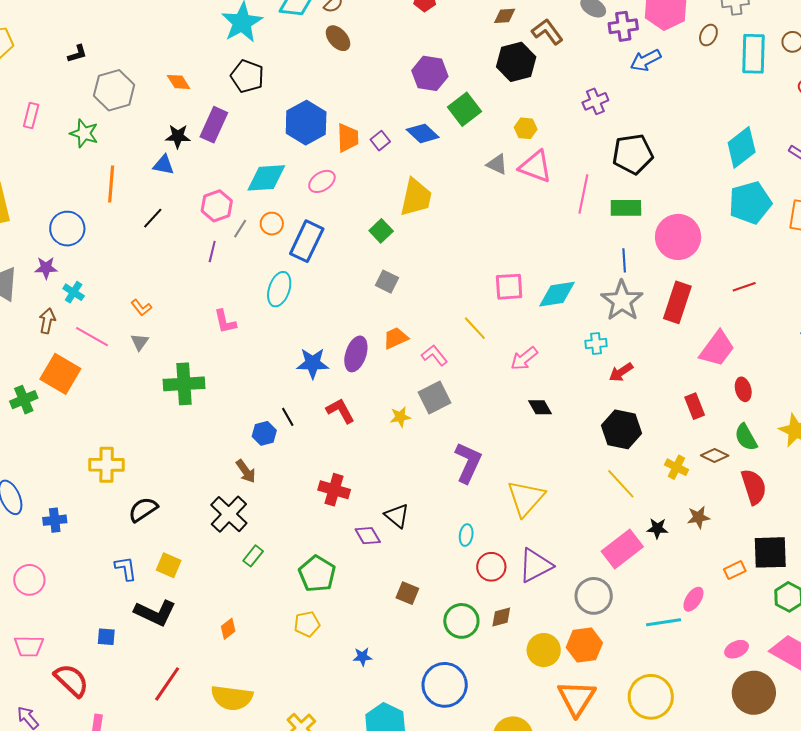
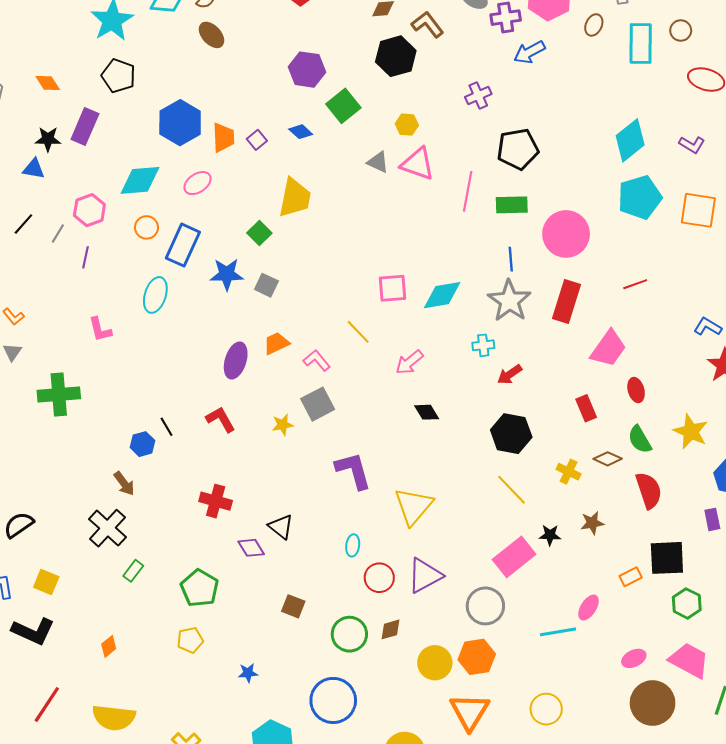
blue diamond: (423, 133) -> (301, 132), size x0.7
gray line: (240, 229) -> (58, 234), moved
blue star: (313, 363) -> (227, 274), moved
purple L-shape: (468, 463) -> (353, 471), turned -39
yellow circle: (651, 697) -> (546, 709), size x0.7

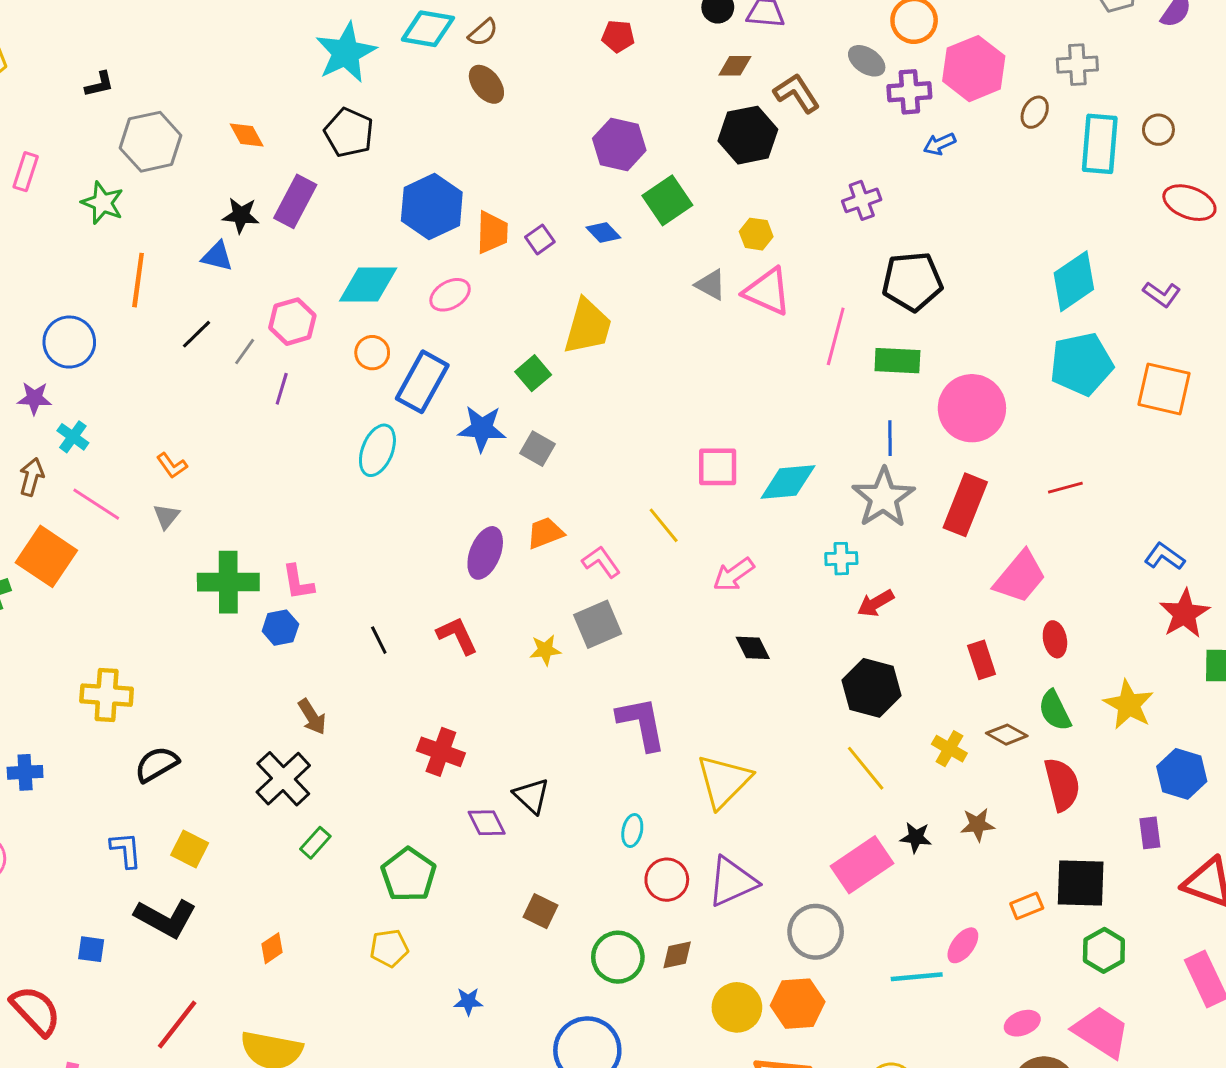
blue arrow: (529, 52) -> (940, 144), size x0.7
pink L-shape: (100, 329) -> (298, 582), moved
blue hexagon: (142, 444) -> (280, 628), moved

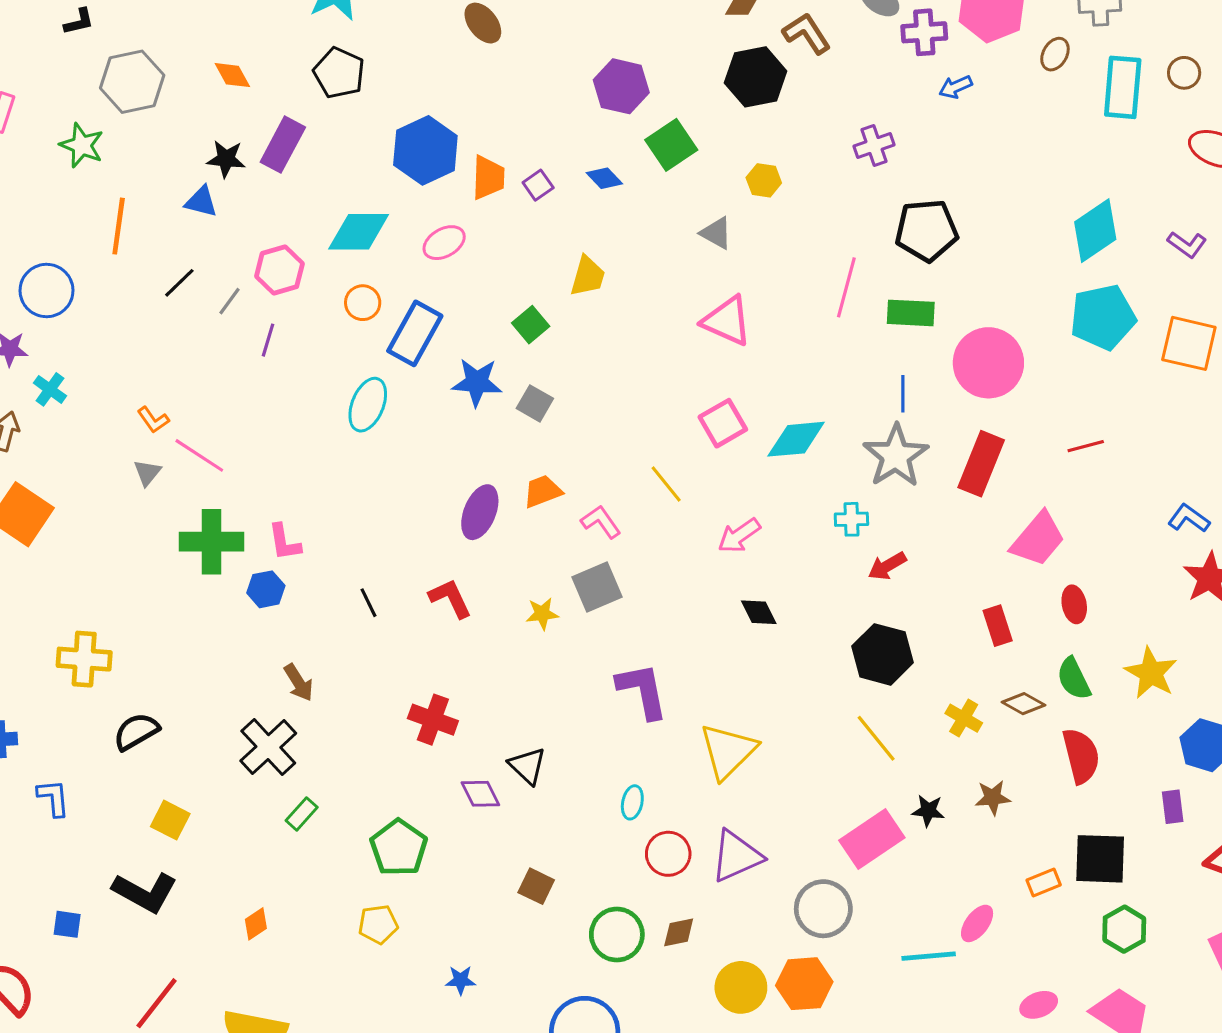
pink triangle: (767, 291) -> (727, 321), moved
yellow trapezoid: (588, 327) -> (588, 276), size x0.7
pink square: (718, 467) -> (723, 423), turned -30
pink line: (96, 504) -> (199, 455), moved
blue L-shape: (126, 850) -> (53, 798), moved

